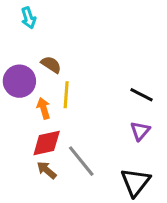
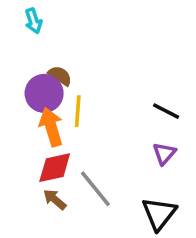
purple circle: (19, 81) -> (44, 93), moved
orange arrow: (44, 108) -> (51, 127), size x1.5

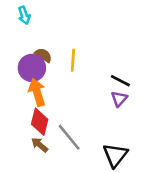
yellow line: (78, 111) -> (73, 60), moved
purple triangle: (164, 153) -> (119, 99), moved
red diamond: (55, 168) -> (40, 122), turned -64

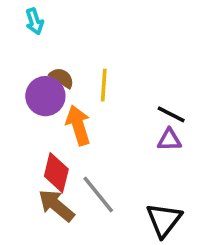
orange arrow: (37, 92) -> (78, 125), moved
purple triangle: (119, 99) -> (169, 140), turned 48
brown arrow: (40, 145) -> (56, 205), size x1.5

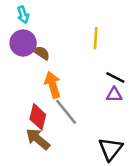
yellow line: (104, 85) -> (96, 38), moved
purple circle: (45, 96) -> (23, 43), moved
gray line: (98, 194) -> (66, 112), moved

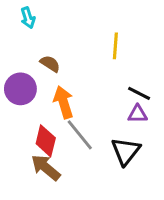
purple circle: (23, 43) -> (20, 89), moved
black triangle: (110, 149) -> (126, 151), moved

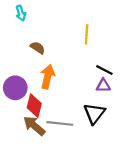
purple circle: (20, 89) -> (15, 88), moved
orange arrow: (63, 102) -> (48, 77), turned 30
gray line: (80, 135) -> (60, 123), moved, turned -45

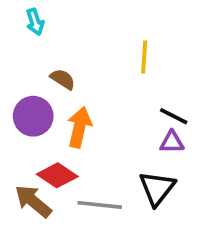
purple circle: (15, 88) -> (33, 116), moved
red diamond: (34, 106) -> (57, 175), turned -70
brown arrow: (34, 126) -> (33, 201), moved

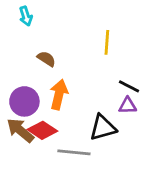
purple circle: (33, 116) -> (24, 101), moved
black triangle: (157, 188) -> (103, 128), moved, turned 36
brown arrow: (33, 201) -> (20, 130), moved

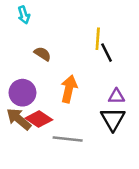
black line: (129, 86) -> (106, 53), moved, turned 36
orange arrow: (59, 95) -> (69, 89), moved
black triangle: (103, 128) -> (113, 119), moved, turned -44

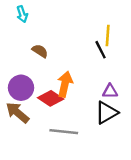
yellow line: (98, 39) -> (108, 35), moved
red diamond: (39, 119) -> (51, 98), moved
black triangle: (113, 119) -> (106, 113), turned 30

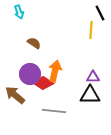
black line: (101, 50) -> (100, 13), moved
purple circle: (21, 88) -> (30, 74), moved
black triangle: (106, 113) -> (90, 95), turned 30

